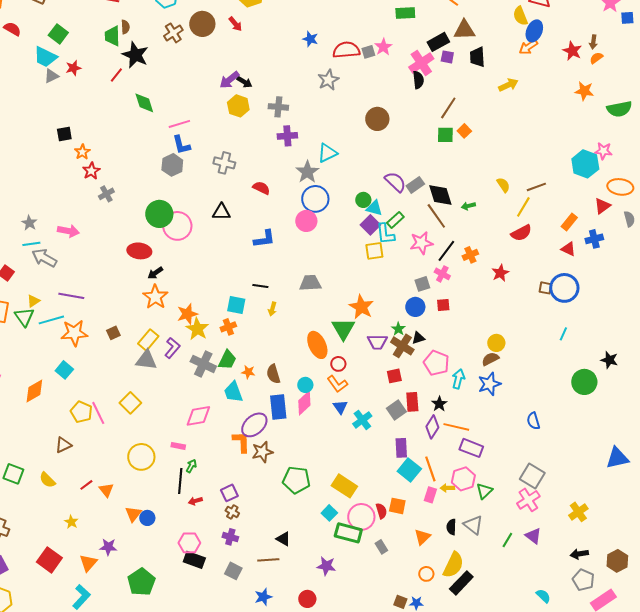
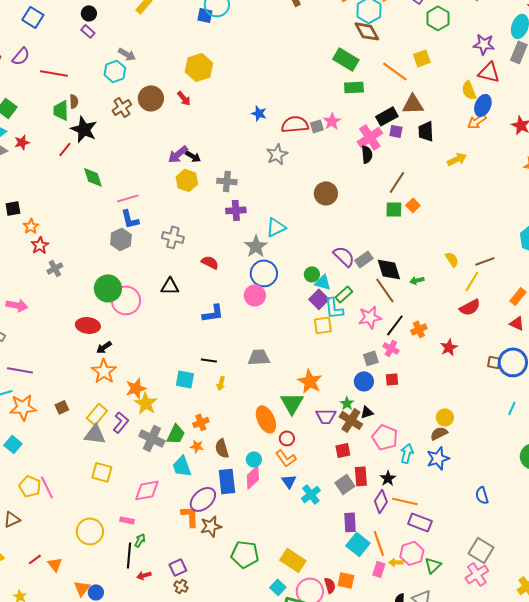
orange cross: (228, 327) -> (201, 422), moved
yellow square: (130, 403) -> (102, 472), moved, turned -30

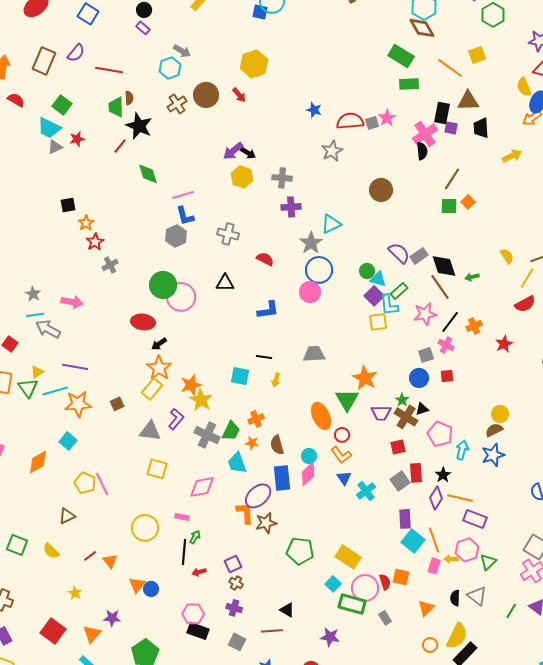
black rectangle: (387, 116) -> (442, 113), turned -50
yellow rectangle: (97, 414) -> (152, 389), moved

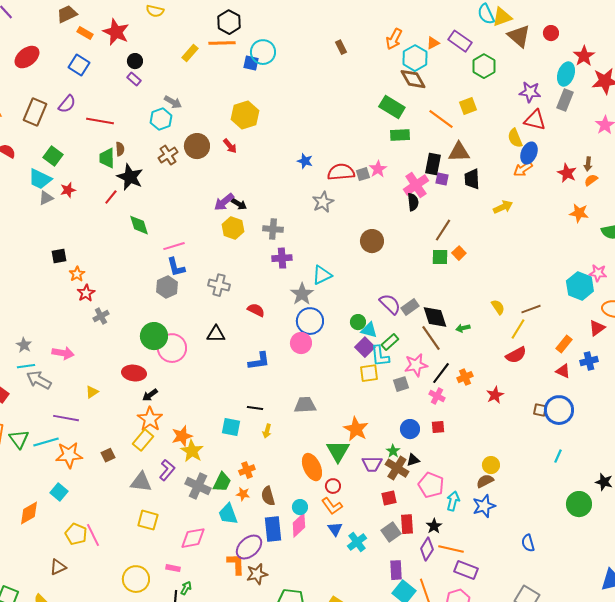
gray square: (426, 355) -> (401, 384), moved
yellow triangle: (37, 372) -> (92, 392), moved

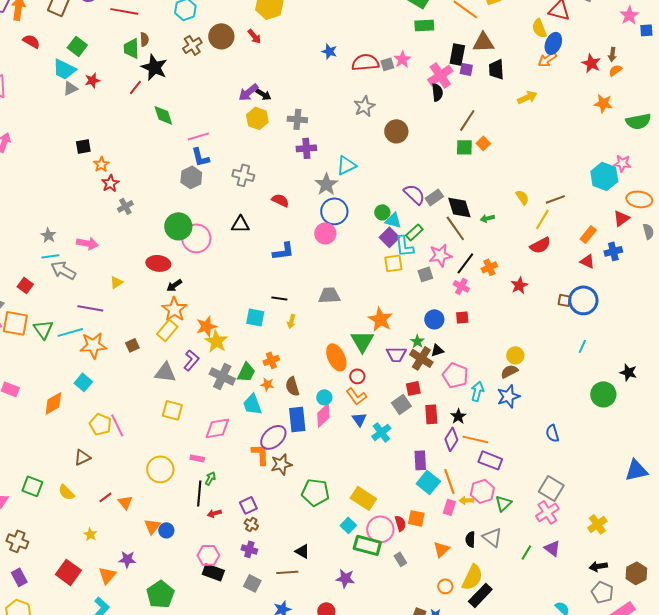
gray star: (323, 202) -> (364, 106), moved
gray square: (391, 532) -> (401, 404), moved

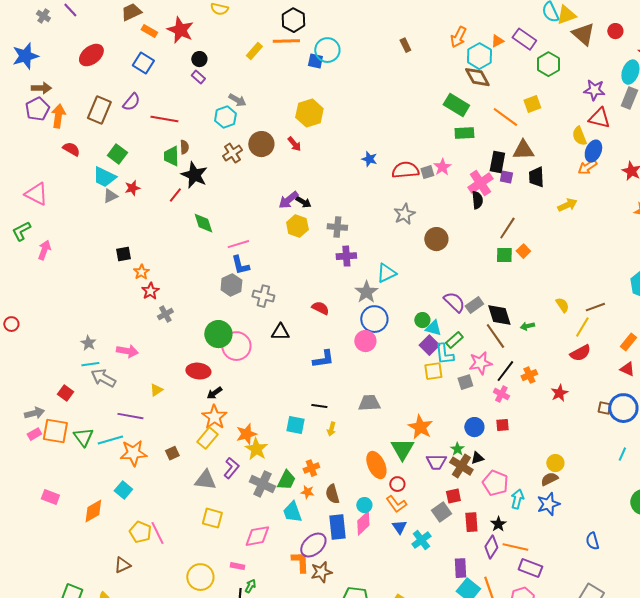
gray cross: (243, 175) -> (263, 296), moved

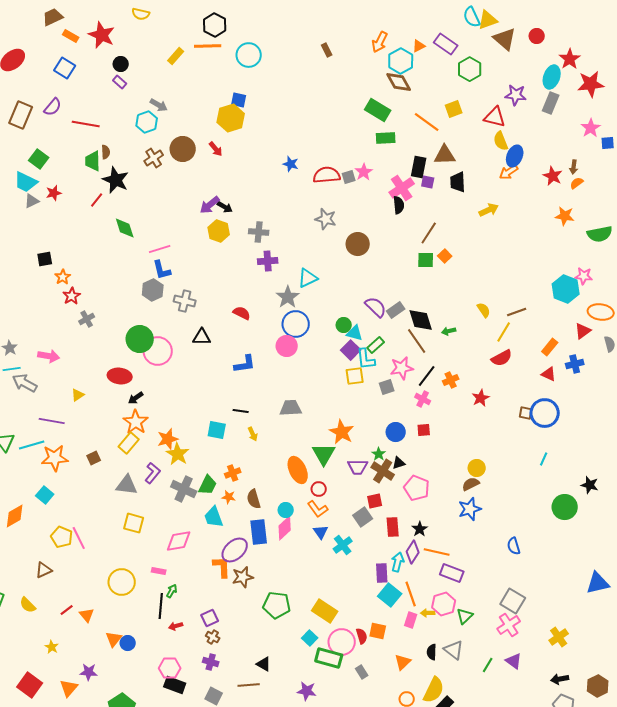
blue square: (315, 61) -> (239, 100), moved
red triangle: (599, 118) -> (495, 117), moved
gray star: (404, 214) -> (326, 219), turned -30
yellow arrow: (331, 429) -> (253, 434), turned -40
cyan arrow: (517, 499) -> (398, 562), moved

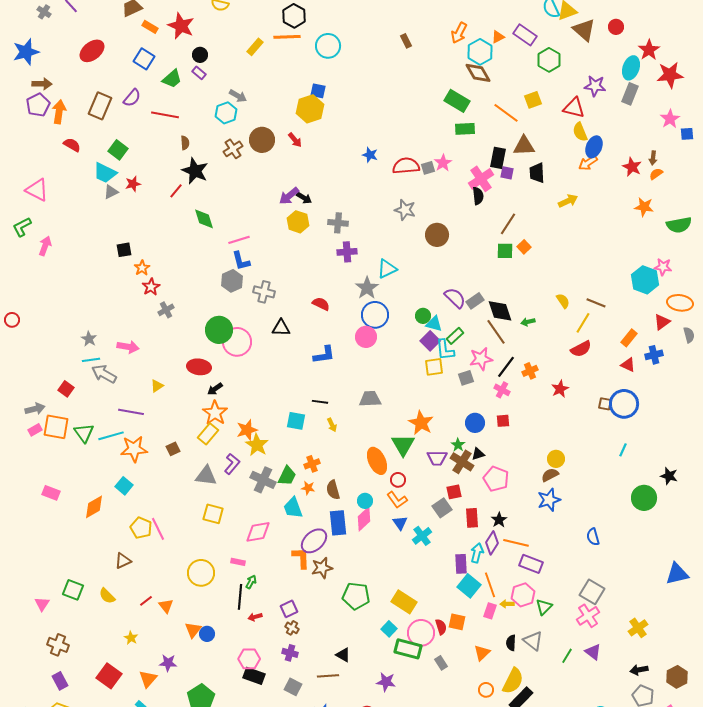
green trapezoid: (93, 161) -> (172, 79), moved, turned -130
brown line: (517, 312) -> (596, 303), turned 42

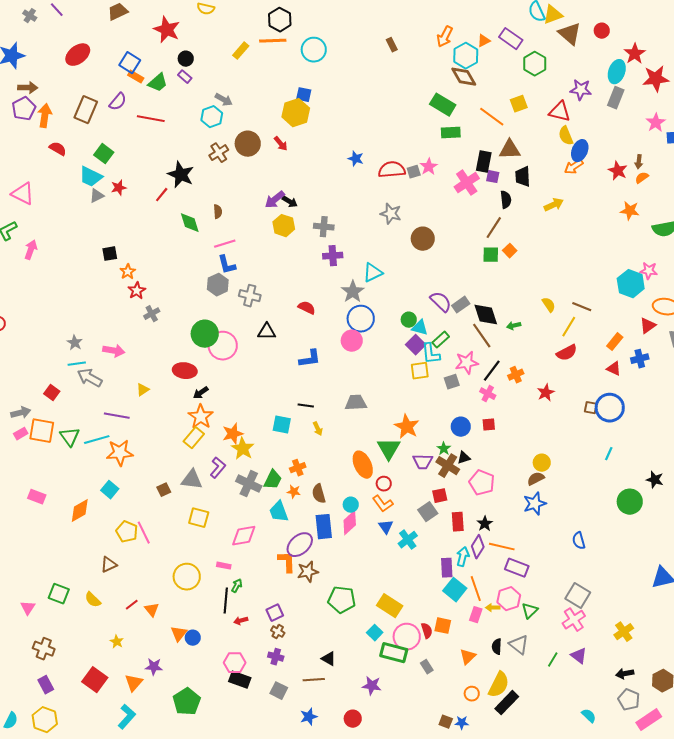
orange rectangle: (150, 27) -> (136, 77), moved
brown semicircle: (185, 143) -> (218, 212), moved
black semicircle: (478, 196) -> (506, 200), moved
brown square: (173, 449) -> (164, 490), moved

